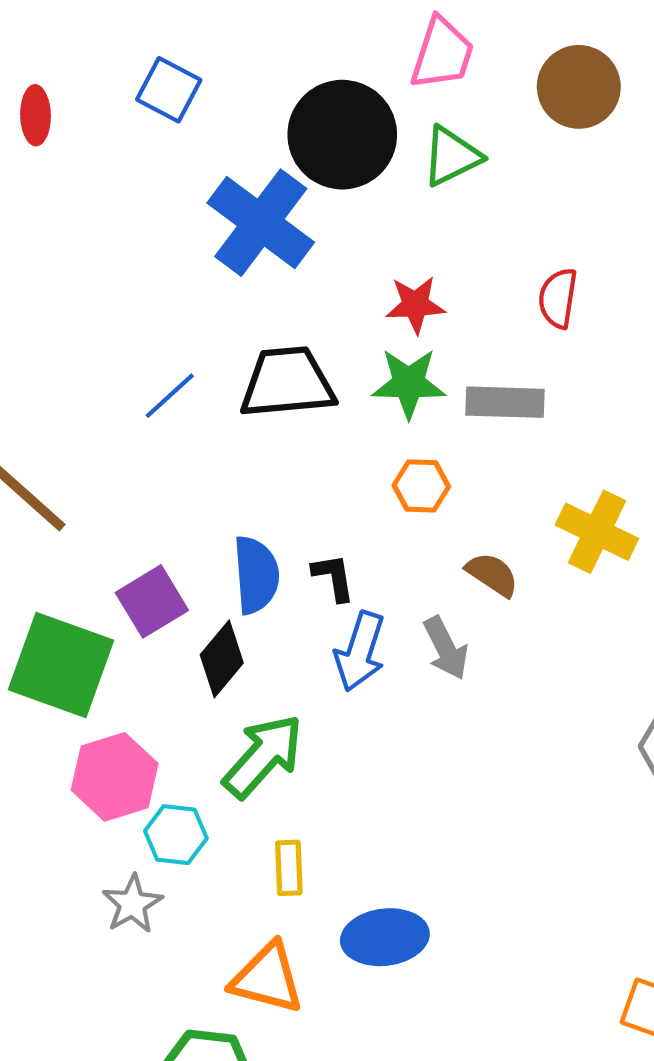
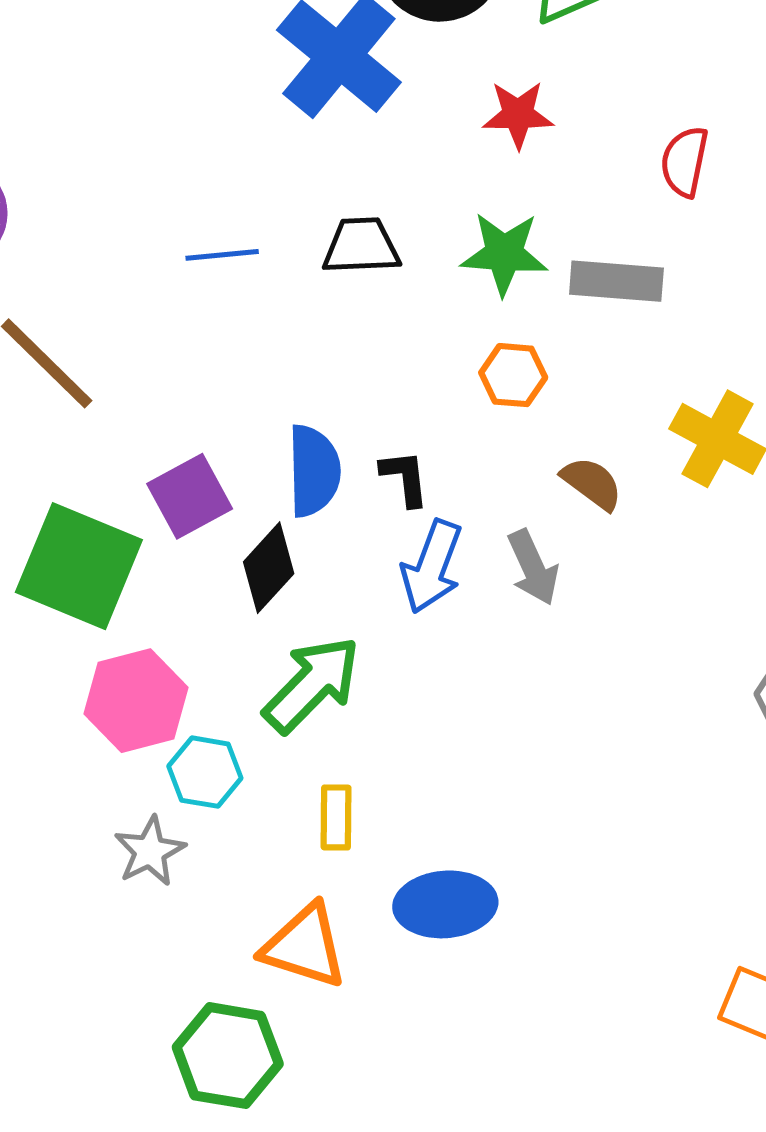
red star: (415, 305) -> (518, 115), moved
black trapezoid: (287, 383) -> (361, 246), size x0.7
blue line: (170, 396) -> (222, 255), turned 34

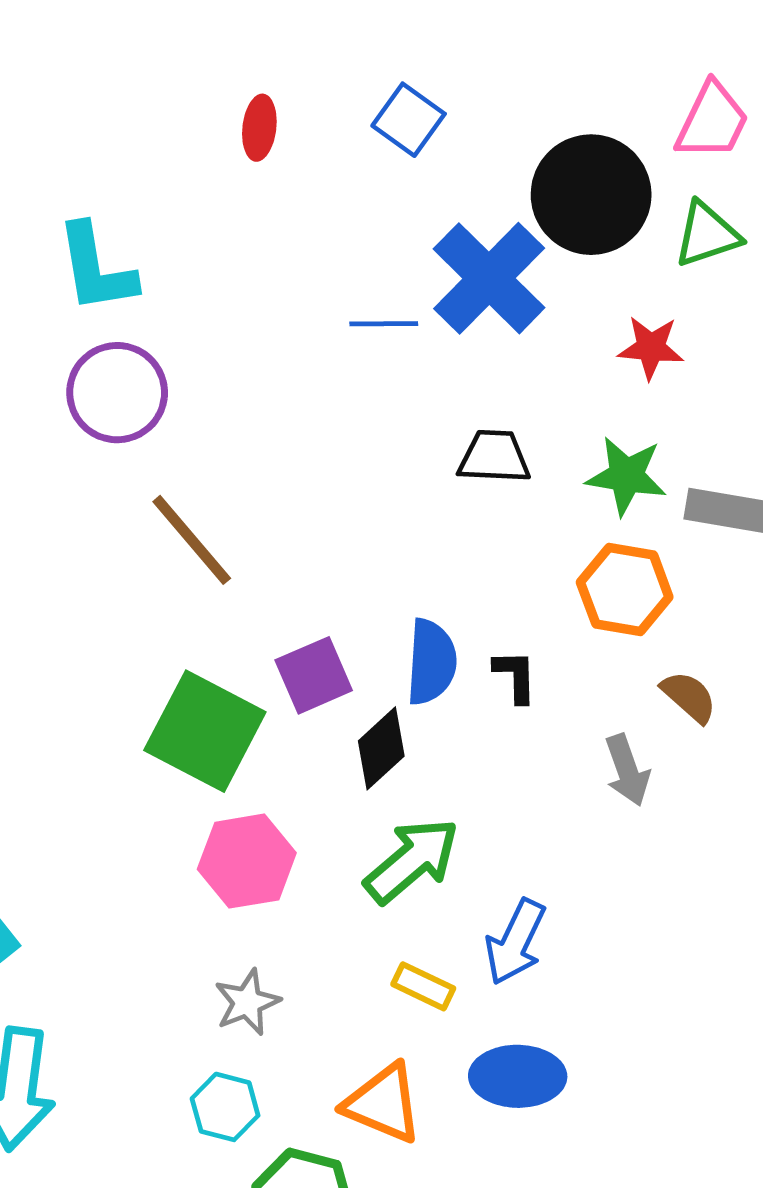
blue line: (222, 255) -> (384, 324), moved
orange hexagon: (513, 375) -> (625, 590), size x1.5
blue arrow: (432, 567) -> (515, 942), moved
cyan hexagon: (205, 772) -> (225, 1107), moved
yellow rectangle: (336, 817) -> (423, 986), turned -70

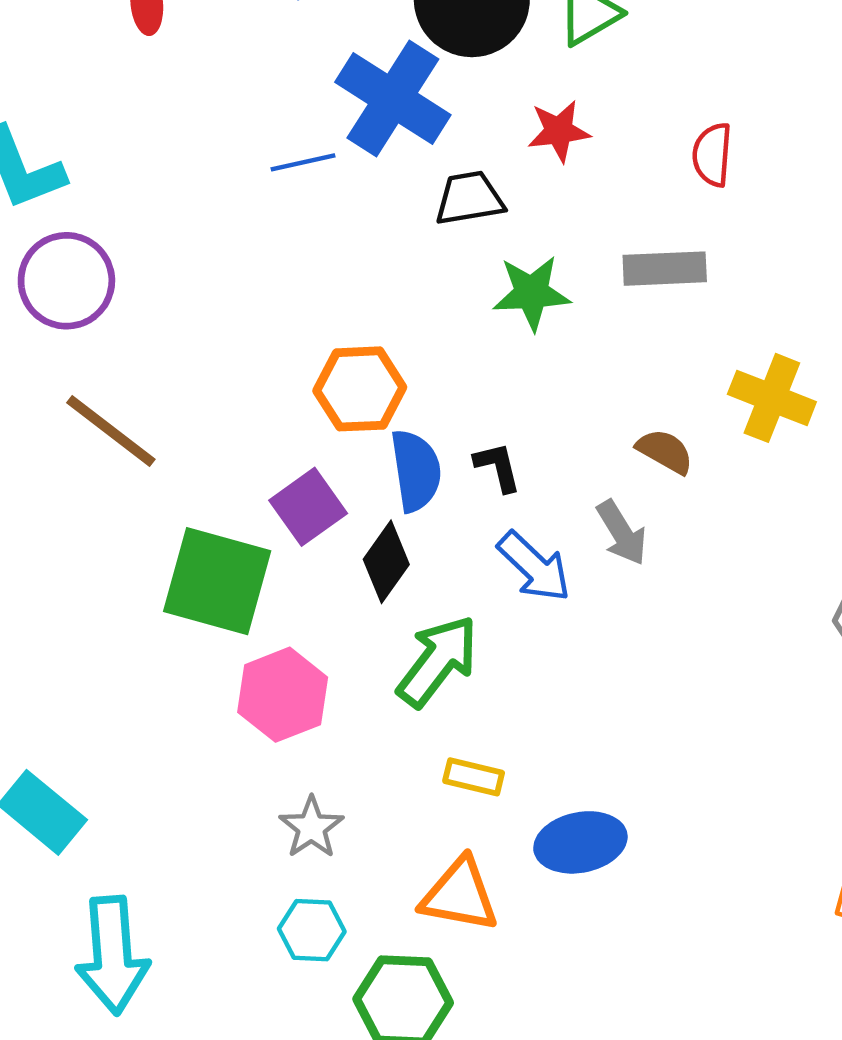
black trapezoid: (494, 457) -> (469, 198), moved
green star: (626, 476) -> (532, 293), moved
brown line: (192, 540) -> (111, 431), moved
orange hexagon: (625, 590) -> (360, 389), moved
blue arrow: (515, 942) -> (534, 567), moved, turned -60

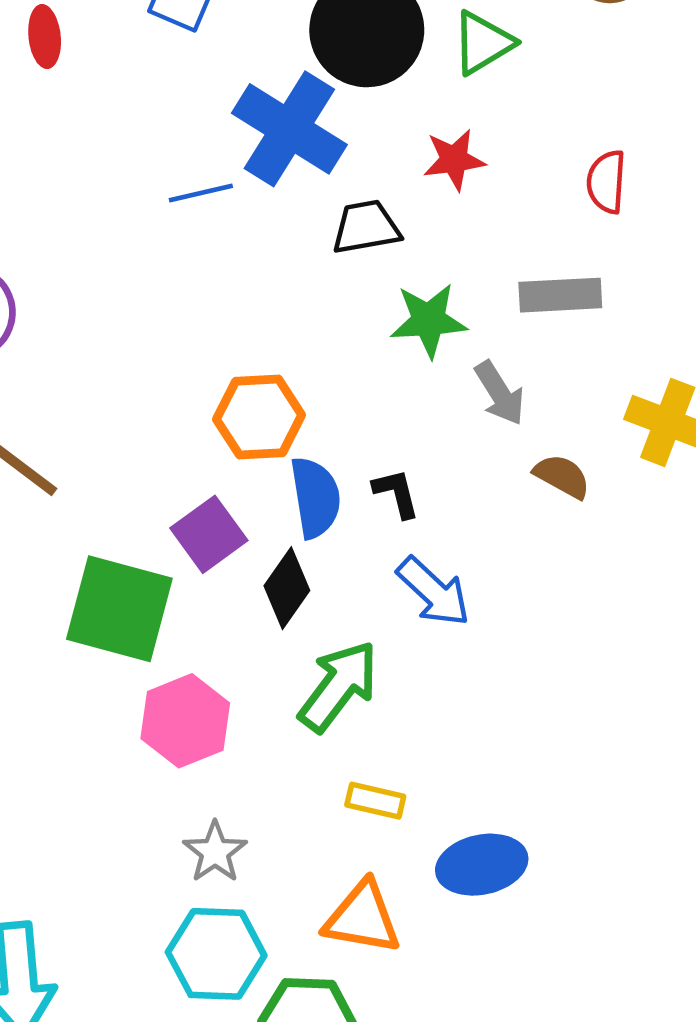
gray arrow: (622, 533) -> (500, 393), moved
cyan hexagon: (312, 930) -> (216, 954), size x1.5

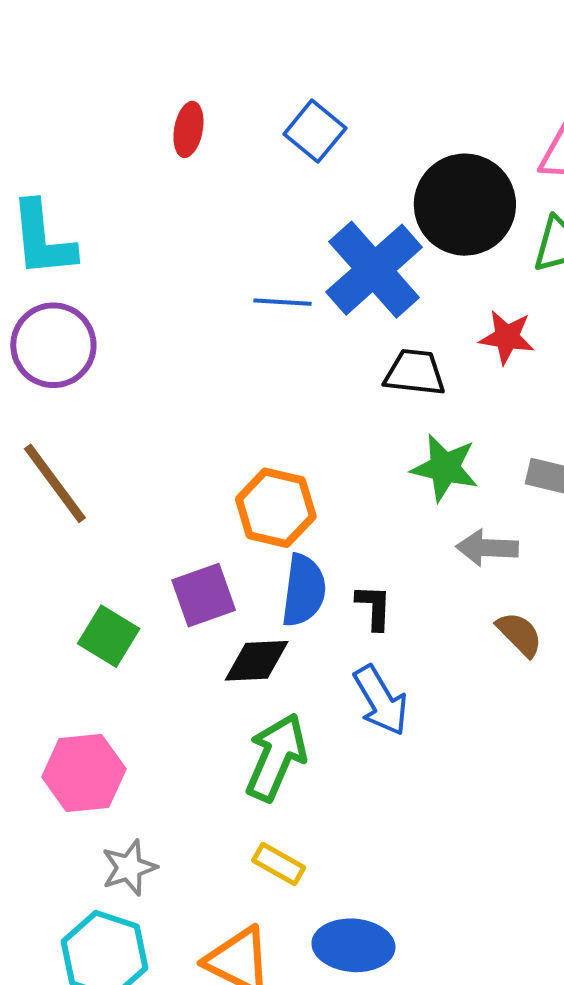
gray arrow: (500, 393) -> (487, 548), turned 108
black diamond: (287, 588) -> (257, 661), turned 36
green square: (119, 609) -> (109, 636), size x0.6
green arrow: (339, 686) -> (276, 757), turned -30
pink hexagon: (185, 721) -> (84, 773), moved

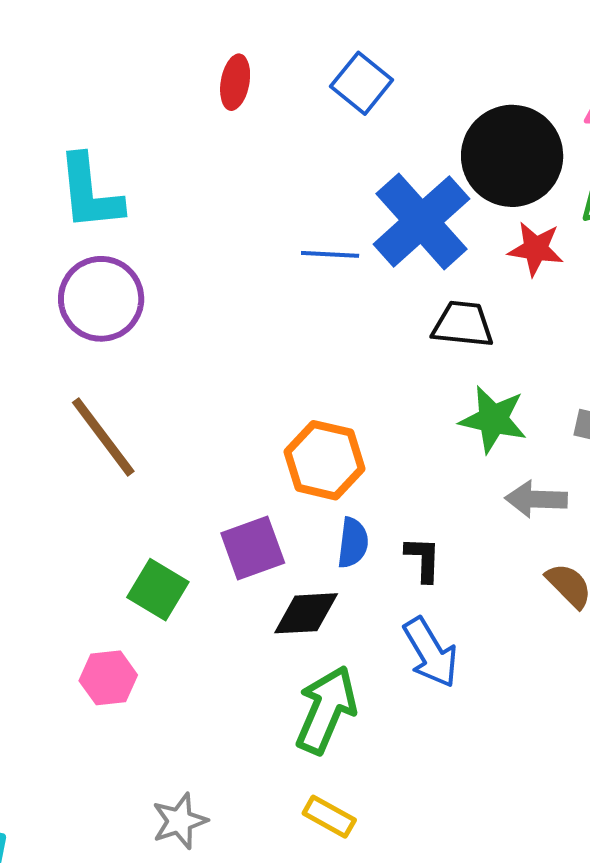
red star: (507, 337) -> (536, 249), moved
blue semicircle: (304, 590) -> (353, 543), size x0.7
pink hexagon: (84, 773) -> (108, 678), moved, size x0.7

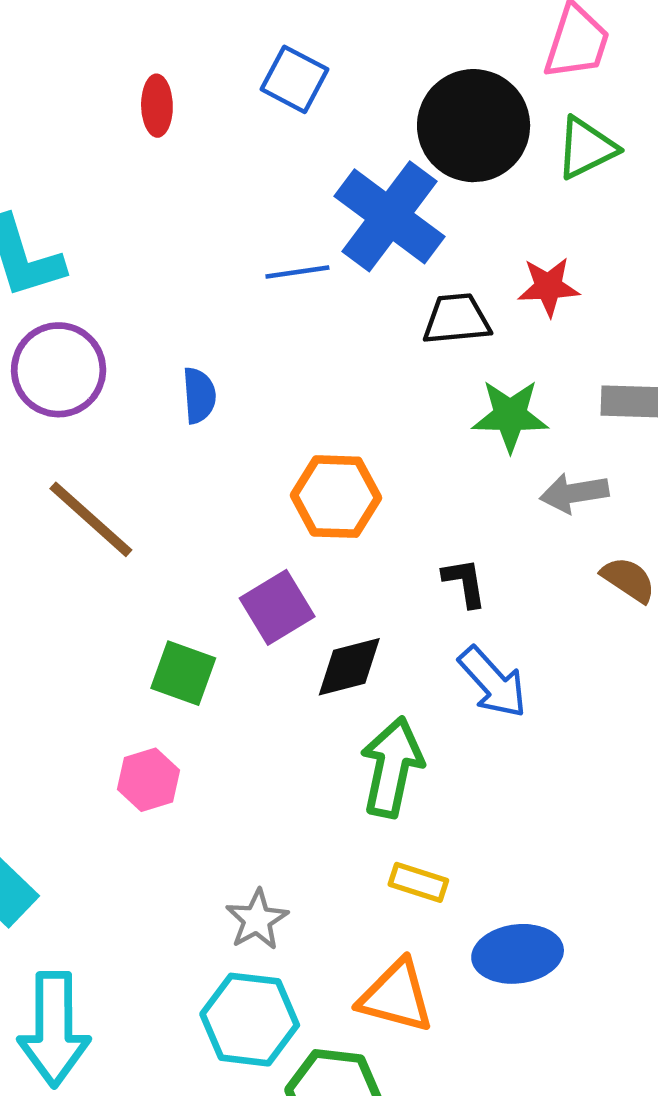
red star: (536, 249) -> (548, 287), moved
blue semicircle: (353, 543) -> (199, 395), moved

